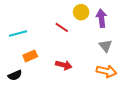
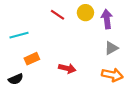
red line: (62, 27) -> (58, 15), moved
gray triangle: (106, 46) -> (111, 48), turned 40

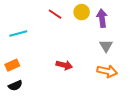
gray triangle: (111, 48) -> (106, 46), turned -32
orange rectangle: (32, 59) -> (12, 65), moved
black semicircle: (16, 79) -> (15, 86), moved

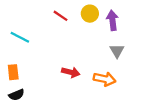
cyan line: (18, 33) -> (20, 37), turned 42
orange rectangle: (12, 65) -> (13, 72), turned -72
orange arrow: (107, 71) -> (105, 79), moved

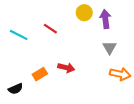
red line: (61, 16) -> (50, 29), moved
orange rectangle: (13, 72) -> (40, 74), moved, turned 64
orange arrow: (105, 79) -> (120, 74), moved

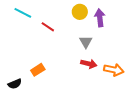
cyan line: (19, 35) -> (23, 13), moved
gray triangle: (110, 48) -> (86, 42), moved
red arrow: (66, 68) -> (89, 64), moved

